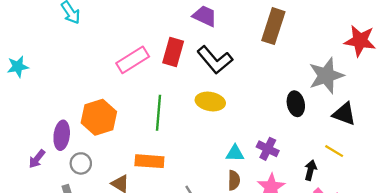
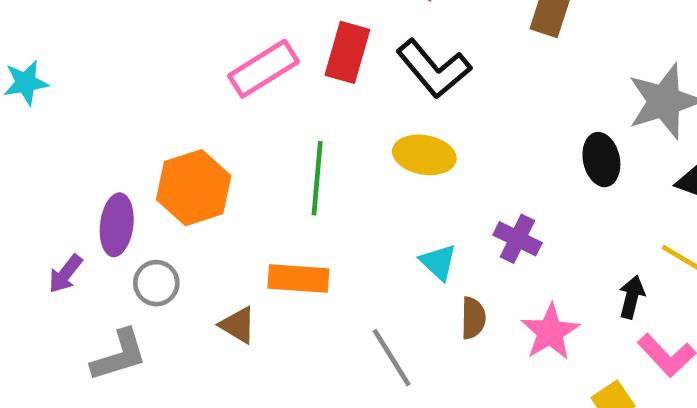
purple cross: (268, 149) -> (518, 239), moved
cyan triangle: (235, 153) -> (438, 262), moved, turned 42

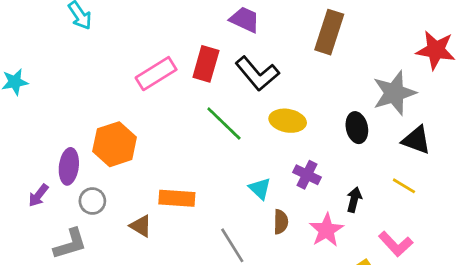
yellow ellipse: (424, 155) -> (288, 121), moved
green line: (317, 178) -> (224, 123), moved, turned -51
black arrow: (632, 297) -> (354, 200), moved

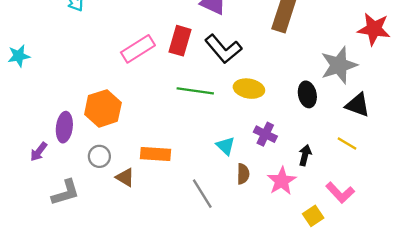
green line: (224, 123) -> (195, 91), turned -36
gray circle: (92, 201) -> (99, 156), moved

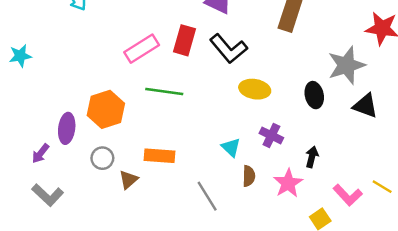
green line: (195, 91) -> (164, 91), moved
yellow line: (347, 144) -> (382, 187), moved
brown triangle: (125, 177) -> (129, 180), turned 48
gray L-shape: (66, 193) -> (48, 195), moved, turned 60

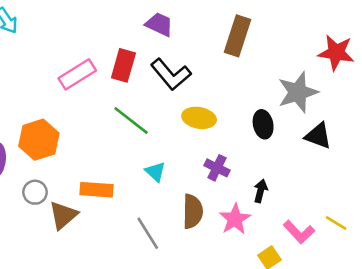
green line: (164, 91) -> (131, 120), moved, turned 30
cyan triangle: (231, 147) -> (155, 172), moved
brown semicircle: (249, 176) -> (193, 211), size x1.5
brown triangle: (129, 180) -> (63, 215), size x1.4

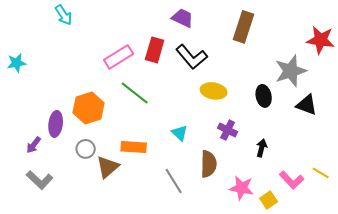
green line: (131, 120) -> (135, 93), moved
pink star: (235, 219) -> (242, 188), moved, turned -30

